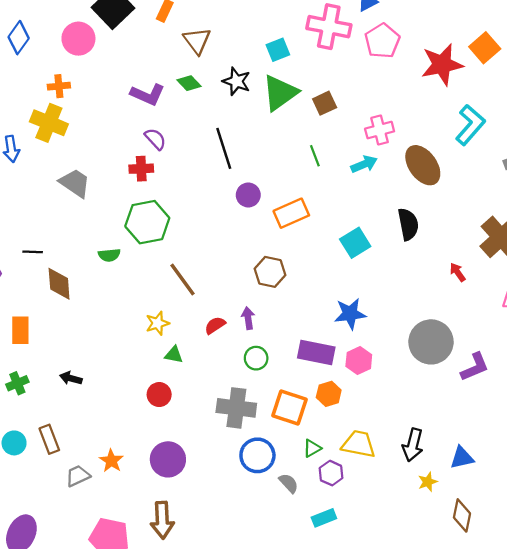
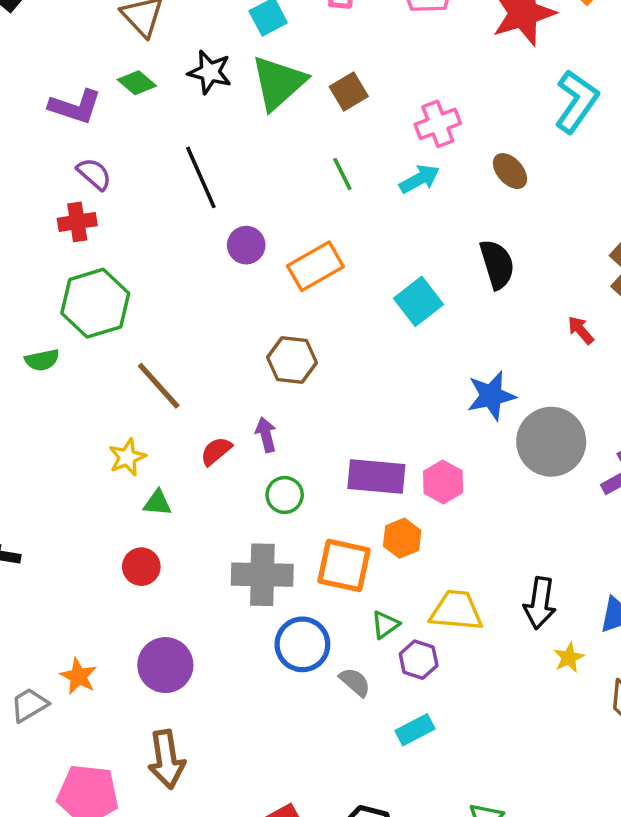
brown ellipse: (423, 165) -> (510, 171), size x0.6
blue star: (350, 314) -> (491, 396), moved

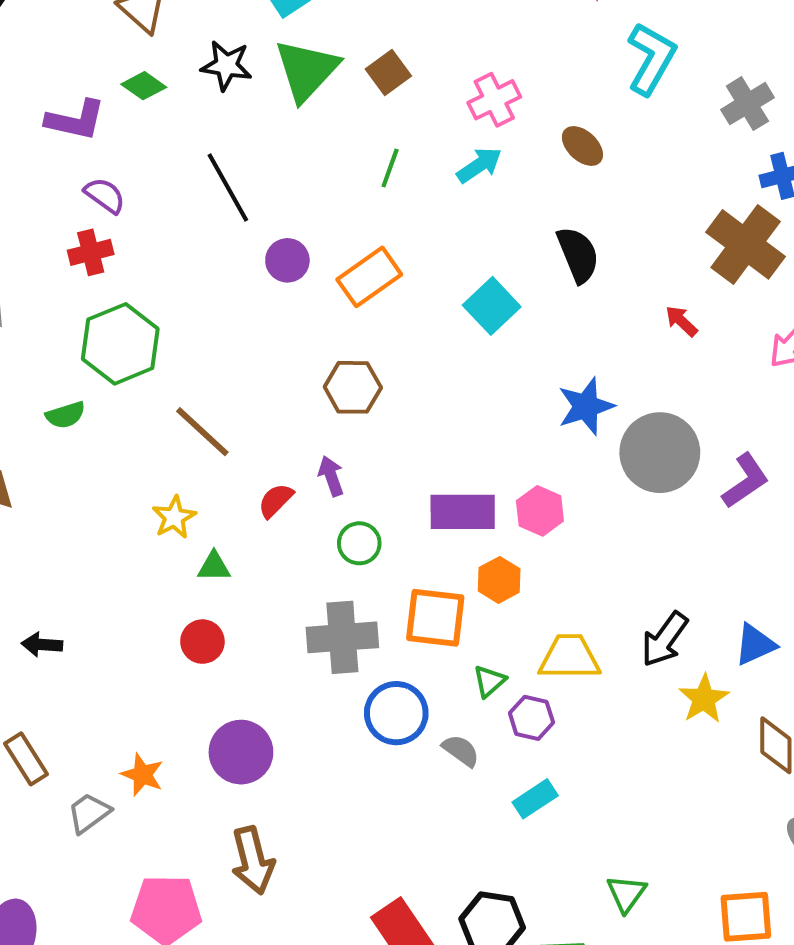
green line: (342, 174) -> (390, 168), turned 52
black arrow: (540, 603) -> (665, 639), turned 33
yellow star: (569, 658) -> (704, 699), size x1.4

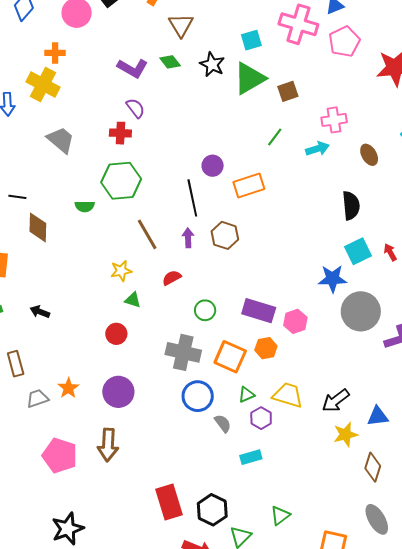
black line: (228, 188) -> (192, 198), moved
cyan square: (492, 306) -> (358, 251), moved
purple arrow: (331, 476) -> (188, 238), moved

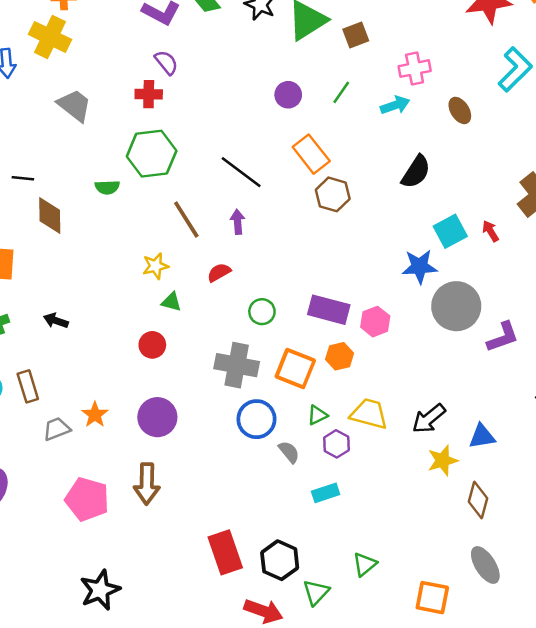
purple circle: (213, 166) -> (288, 95), moved
orange rectangle: (249, 186) -> (311, 154), turned 72
black line: (192, 198) -> (241, 172), turned -39
black semicircle: (351, 206) -> (416, 172), moved, turned 40
brown hexagon: (225, 235) -> (333, 194), moved

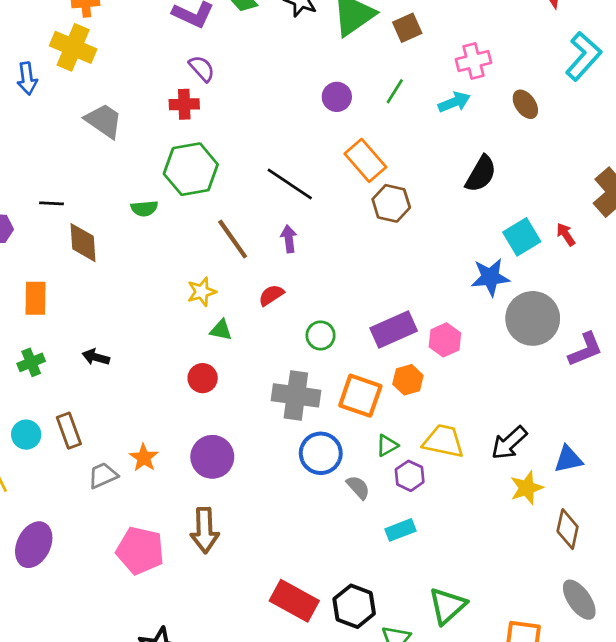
purple rectangle: (329, 310) -> (394, 329), turned -36
red rectangle: (225, 552) -> (294, 601), turned -39
green triangle: (365, 564) -> (447, 606), size x1.4

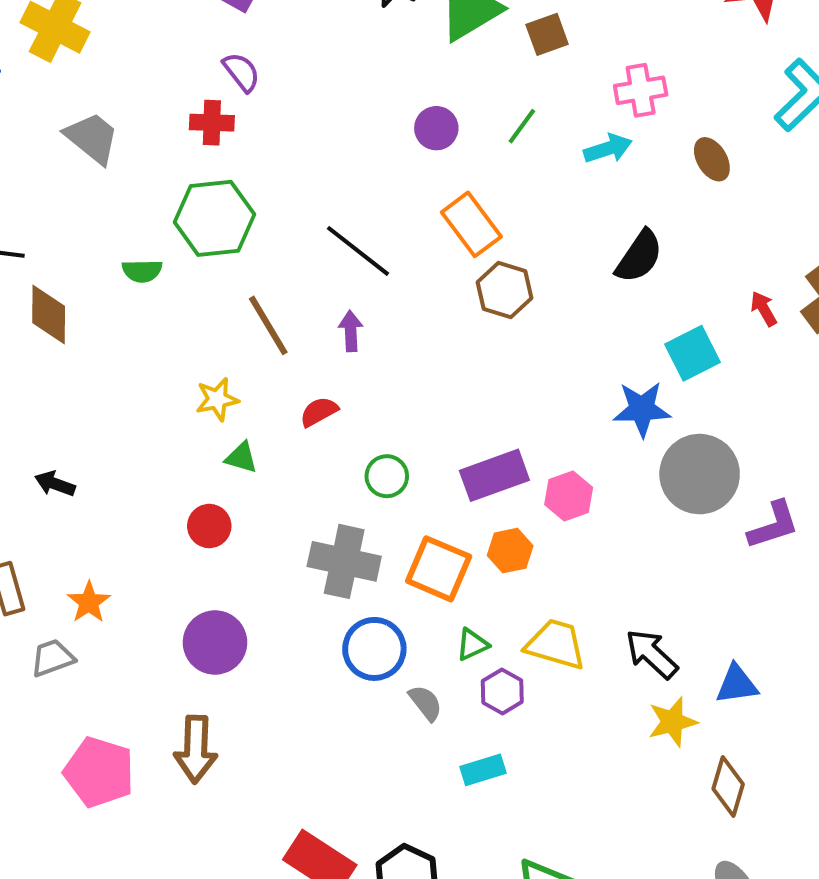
red arrow: (566, 234) -> (764, 309), moved
black arrow: (509, 443) -> (652, 654), turned 81
orange star: (144, 458) -> (89, 602), moved

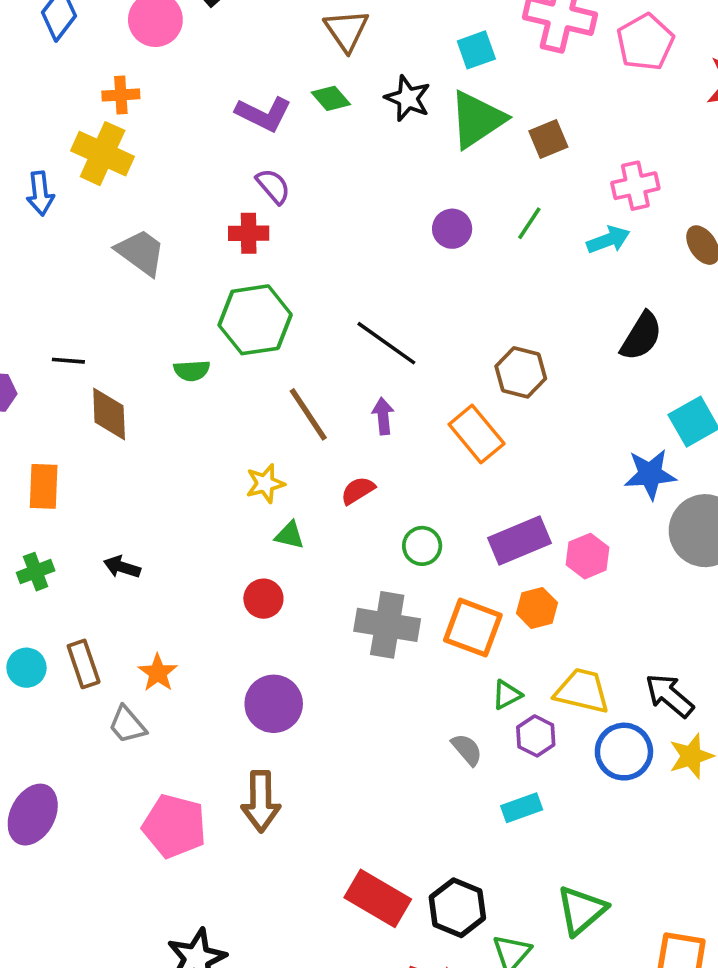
orange rectangle: (471, 224) -> (477, 434), moved
blue circle: (374, 649) -> (624, 752), moved
gray trapezoid: (53, 658) -> (127, 725), turned -108

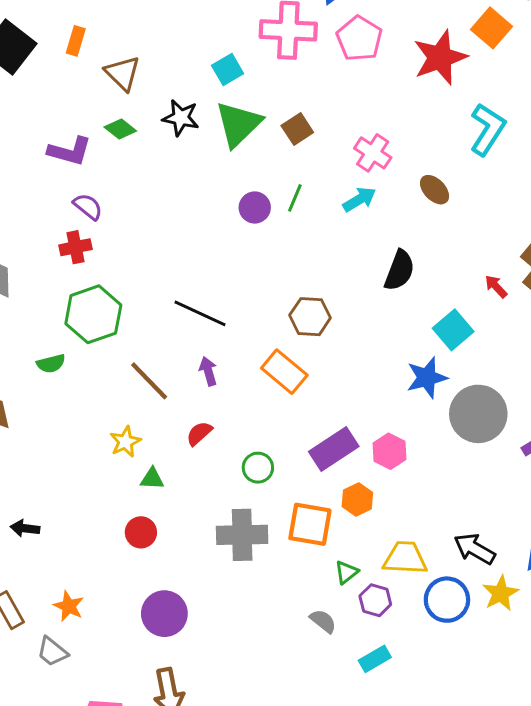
pink cross: (635, 186) -> (373, 153), turned -33
purple circle: (452, 229) -> (255, 207), moved

